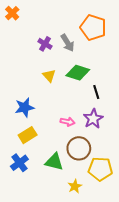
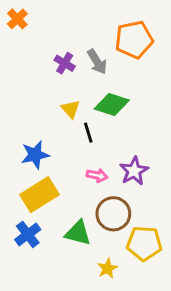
orange pentagon: (93, 27) -> (134, 40), turned -30
black line: (96, 92) -> (88, 133), moved
yellow rectangle: (28, 135) -> (40, 195), size x1.4

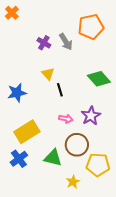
green diamond: (112, 105) -> (99, 79), moved, turned 30
blue star: (35, 155) -> (17, 93), moved

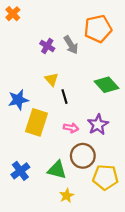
yellow rectangle: (27, 132) -> (37, 122), moved, turned -40
yellow star: (73, 182) -> (67, 196), moved

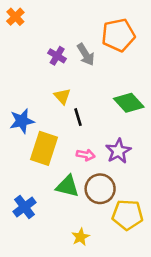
green triangle: (57, 170) -> (67, 186), moved

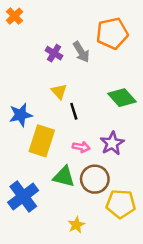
blue cross: (24, 207) -> (23, 196), size x1.4

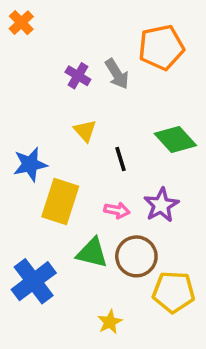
black line: (74, 111) -> (120, 159), moved

